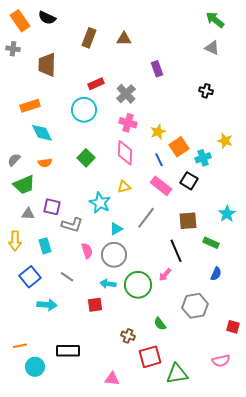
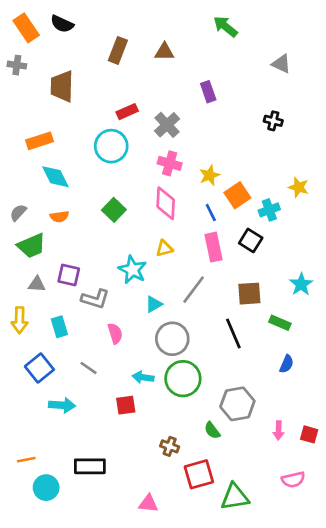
green arrow: (215, 20) -> (225, 27), moved
pink rectangle: (161, 186) -> (213, 247), turned 40
gray circle: (114, 255) -> (172, 339), moved
pink arrow: (165, 275) -> (279, 430), moved, turned -40
gray hexagon: (195, 306) -> (237, 404), moved

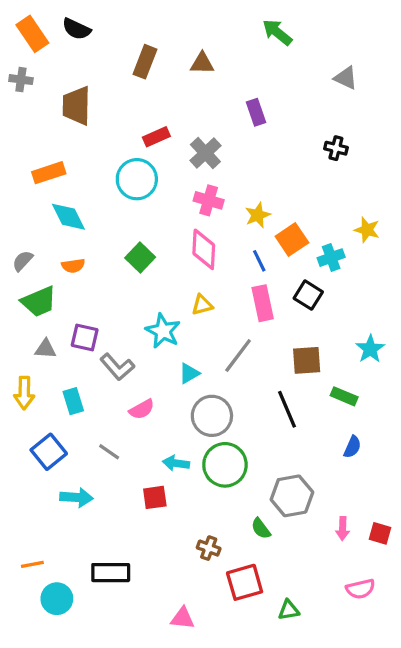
gray L-shape: (95, 299) -> (117, 367), turned 32
pink semicircle: (115, 333) -> (142, 409), turned 78
green triangle: (235, 497) -> (289, 610), size x0.6

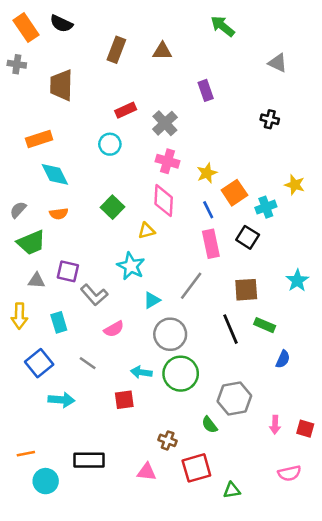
cyan circle: (137, 179) -> (110, 144), size x0.7
yellow triangle: (202, 305) -> (147, 231), moved
green rectangle: (344, 396) -> (265, 325), moved
pink triangle: (183, 618) -> (147, 472), moved

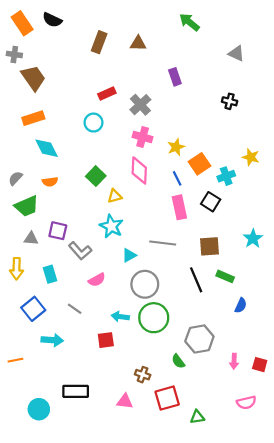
brown trapezoid: (61, 85) -> (33, 78), moved, turned 144
yellow triangle: (147, 231) -> (115, 196), moved
gray line: (191, 286) -> (163, 243), turned 60
orange line: (26, 454) -> (15, 360), moved

